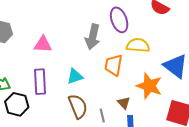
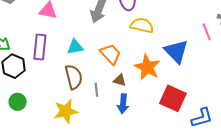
orange trapezoid: (114, 65) -> (111, 54), moved, turned 120
brown triangle: (124, 103) -> (120, 80), turned -40

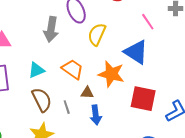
yellow semicircle: (142, 25) -> (97, 34), turned -65
pink line: (207, 32) -> (148, 22), moved

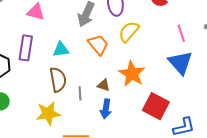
blue triangle: (136, 52) -> (180, 63), moved
orange trapezoid: (73, 69) -> (98, 45), moved

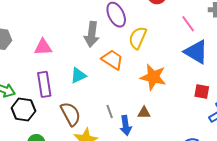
brown semicircle: (58, 80) -> (71, 114), moved
brown triangle: (104, 85) -> (144, 113), moved
red square: (156, 106) -> (202, 91), moved, size x0.6
blue arrow: (106, 109) -> (126, 125), moved

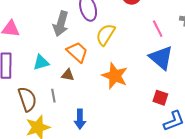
gray line: (110, 111) -> (53, 96), moved
brown triangle: (144, 113) -> (68, 75), moved

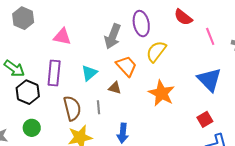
pink line: (158, 29) -> (210, 36), moved
cyan triangle: (41, 62) -> (89, 73), turned -30
red square: (160, 98) -> (205, 119), turned 35

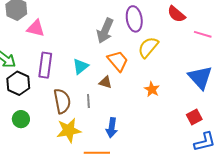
pink line: (210, 36) -> (203, 34), turned -54
pink triangle: (62, 37) -> (36, 28), moved
orange star: (161, 93) -> (152, 89), size x0.6

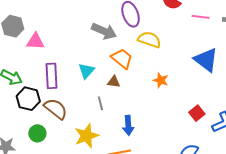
gray arrow: (105, 31) -> (104, 31), turned -80
yellow semicircle: (148, 47) -> (149, 40), turned 80
brown semicircle: (62, 101) -> (56, 109), moved, turned -30
red square: (194, 117) -> (197, 113), moved

